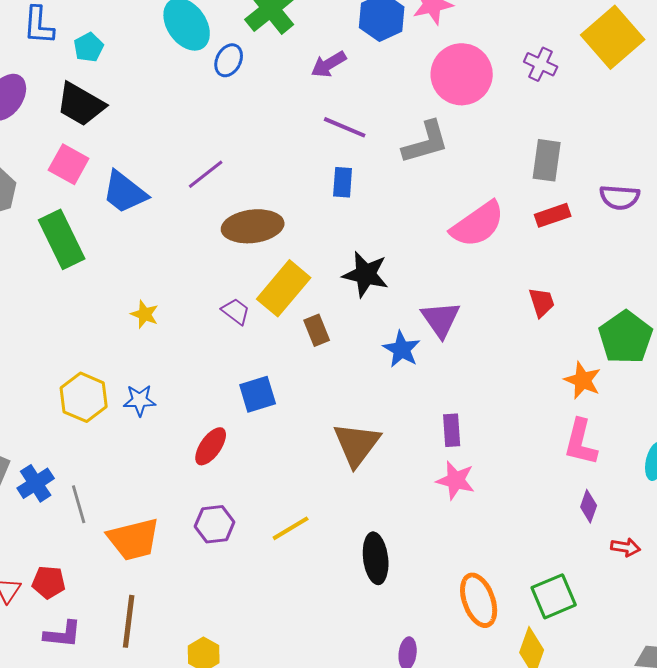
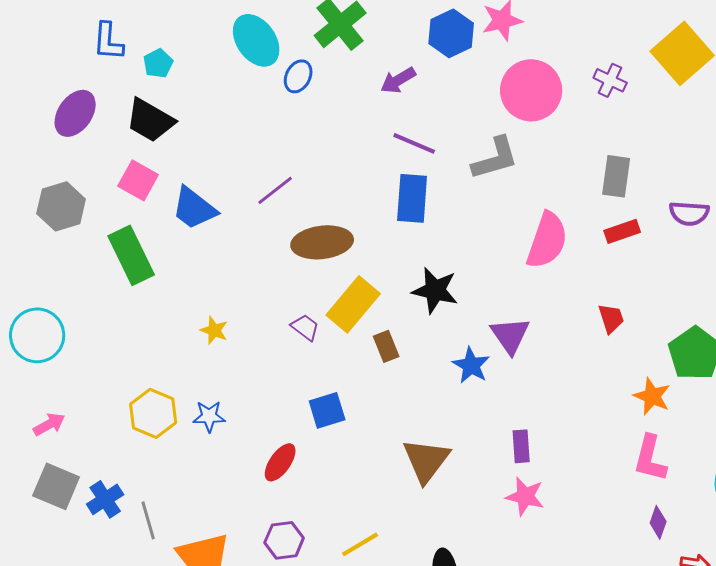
blue rectangle: (343, 182) -> (412, 198), size x1.6
pink semicircle: (478, 224) -> (547, 240), turned -36

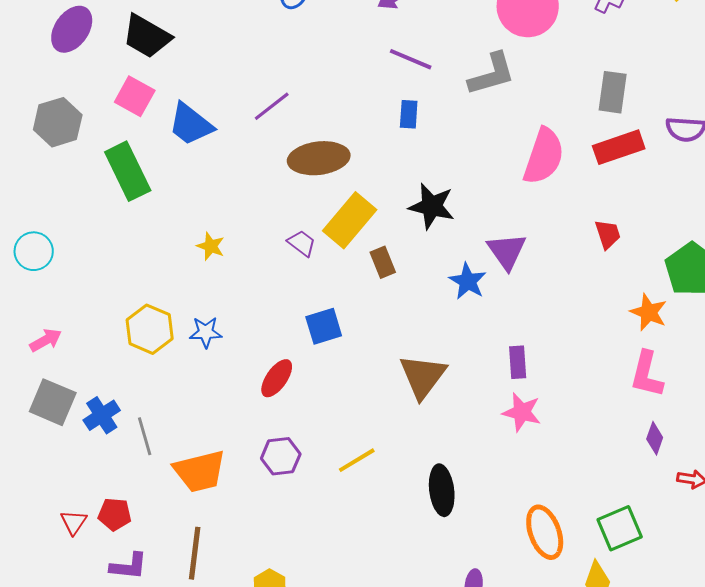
blue rectangle: (412, 198) -> (409, 114), size x0.6
red rectangle: (622, 231) -> (619, 147), size x1.4
cyan circle: (37, 335) -> (34, 251), size x0.7

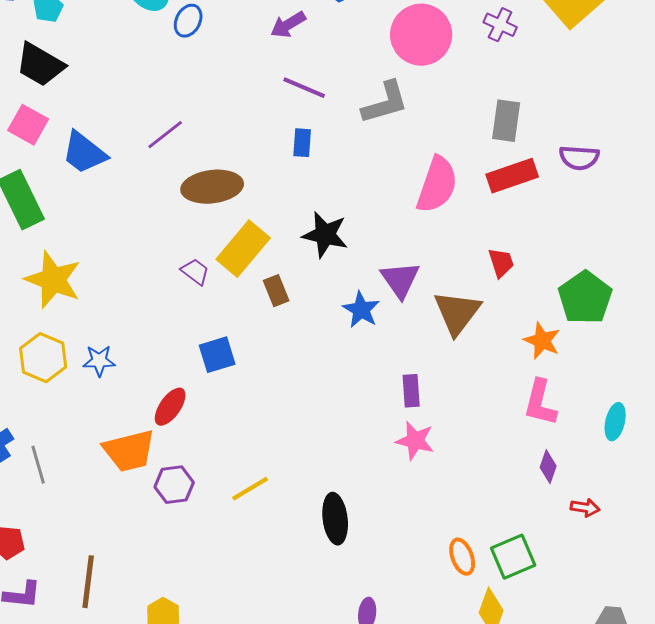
yellow star: (211, 246) -> (53, 280), moved, size x2.0
brown triangle: (423, 376) -> (457, 313), moved
orange trapezoid: (200, 471) -> (129, 451), moved
orange ellipse: (545, 532) -> (462, 557), moved, size x0.7

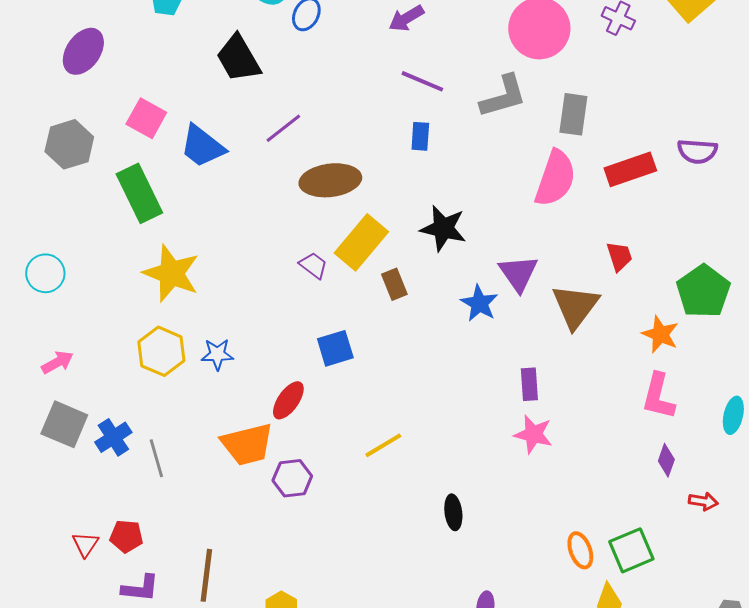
black trapezoid: (40, 65) -> (238, 58), moved, turned 30
gray rectangle: (506, 121) -> (573, 114), moved
yellow line: (250, 489) -> (383, 445), moved
black ellipse: (335, 519) -> (453, 512), size x0.7

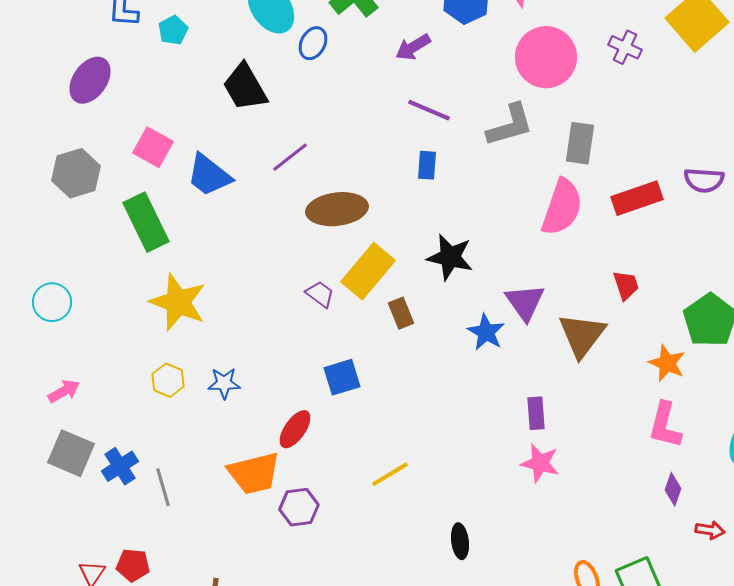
yellow hexagon: (161, 351) -> (168, 380), size x0.7

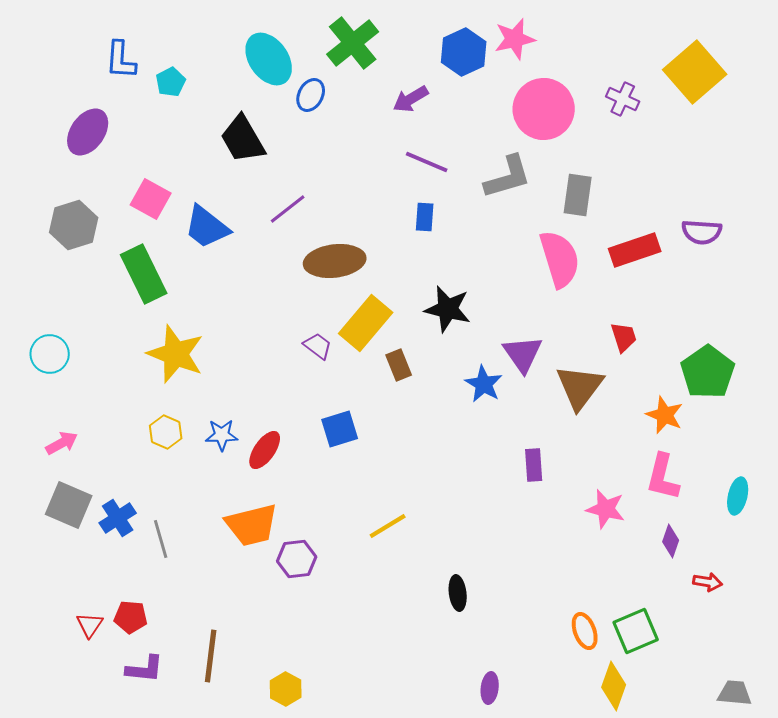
pink semicircle: (562, 207) -> (560, 259), turned -36
red ellipse: (295, 429) -> (265, 450), moved
pink star: (540, 463) -> (606, 509), moved

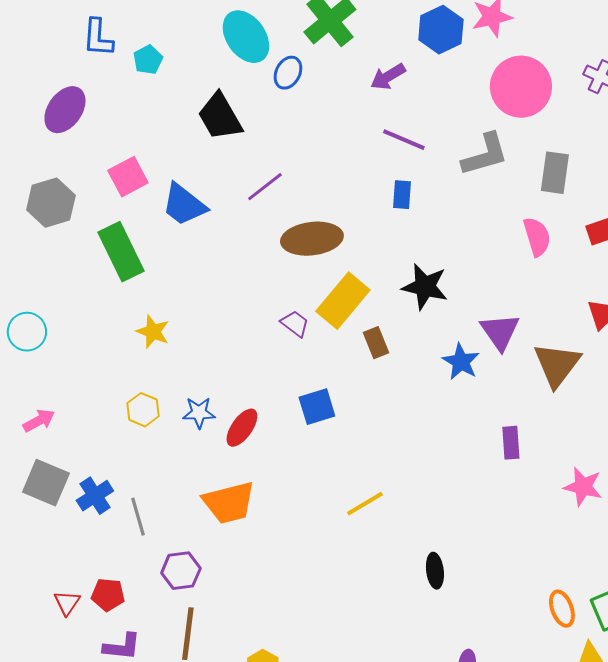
pink square: (151, 199) -> (128, 177), turned 33
pink semicircle: (560, 259) -> (537, 237), size x0.7
yellow star: (176, 354) -> (153, 332), size x0.6
purple hexagon: (297, 559) -> (181, 571), moved

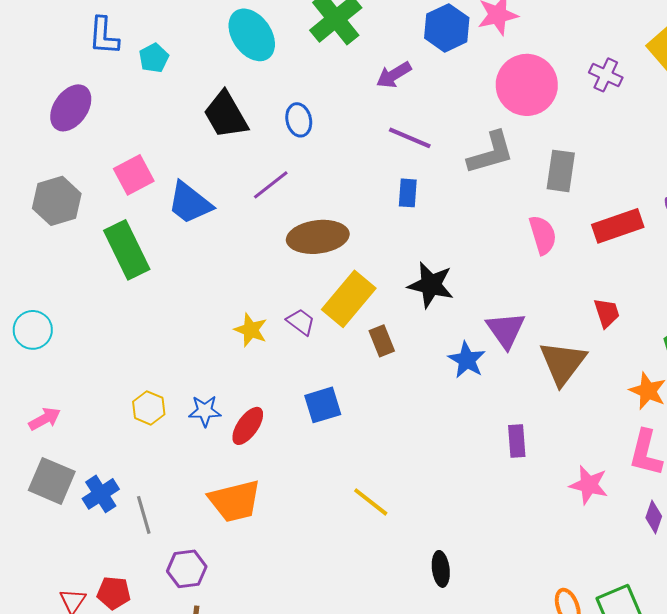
blue ellipse: (288, 73) -> (299, 120), moved, turned -40
yellow star: (153, 332) -> (251, 330), moved
yellow line: (365, 504) -> (371, 502), turned 69

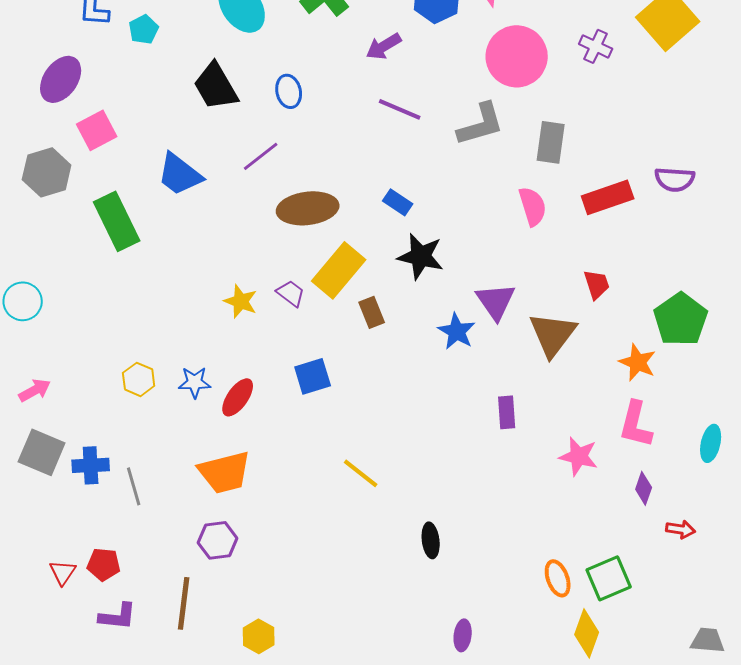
pink square: (134, 175) -> (97, 130), moved
blue rectangle: (408, 193) -> (398, 202), moved, turned -60
blue cross: (101, 494) -> (91, 465), turned 30
purple hexagon: (187, 569) -> (218, 540), moved

